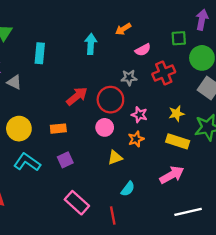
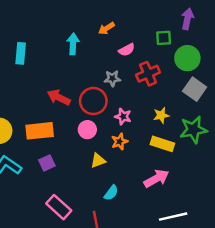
red arrow: (77, 96) -> (59, 97), turned -115
orange rectangle: (58, 129) -> (40, 131), size x1.6

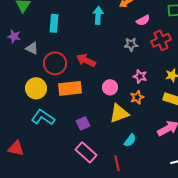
red circle: (93, 101) -> (55, 63), moved
yellow triangle: (98, 161) -> (119, 113), size x1.5
purple square: (47, 163) -> (83, 123), moved

